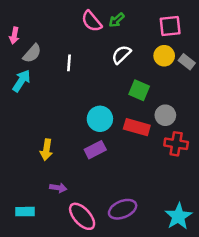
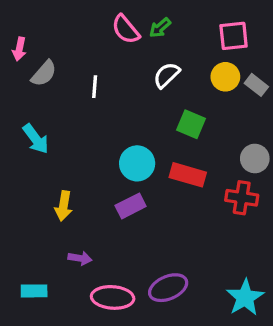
cyan arrow: (21, 81) -> (36, 139), moved, turned 110
gray circle: (165, 115) -> (255, 159), moved
pink ellipse: (82, 216) -> (113, 297), turned -44

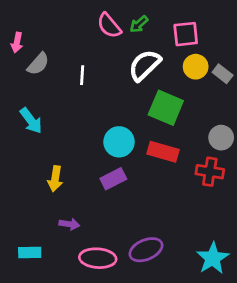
pink square: (234, 36) -> (186, 34), moved
white semicircle: (167, 75) -> (145, 65), size x1.4
green square: (191, 124) -> (166, 108), size x1.4

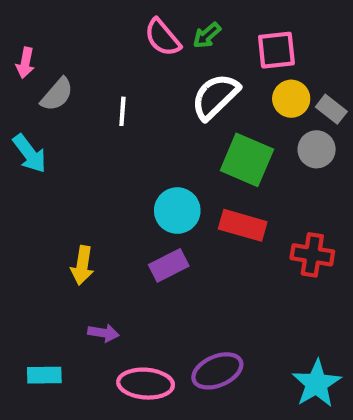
cyan arrow: (31, 121) -> (30, 154), moved
gray circle: (221, 138) -> (317, 149), moved

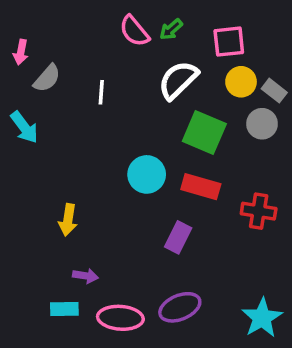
purple rectangle: (169, 265) -> (178, 237), moved, turned -36
cyan rectangle: (44, 375) -> (64, 309), moved

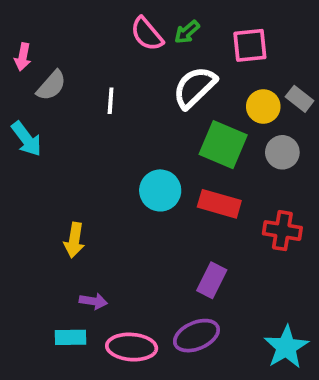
yellow circle: (241, 82) -> (263, 106), moved
gray circle: (262, 124) -> (282, 152), moved
purple rectangle: (178, 237) -> (212, 280), moved

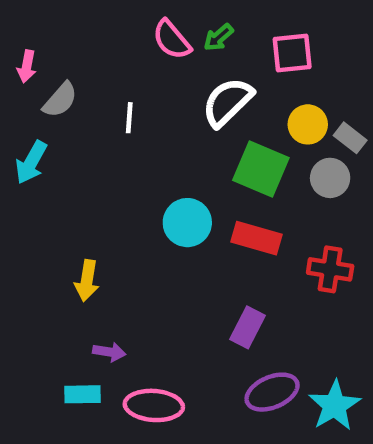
gray rectangle: (300, 99) -> (350, 138), moved
cyan arrow: (27, 139) -> (31, 162), turned 66
purple ellipse: (196, 336) -> (272, 392), moved

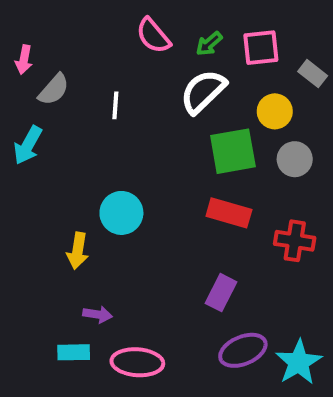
green arrow: (219, 37) -> (209, 44), moved
gray rectangle: (350, 138) -> (313, 74), moved
green square: (261, 169) -> (233, 151), turned -33
cyan circle: (187, 223) -> (121, 213), moved

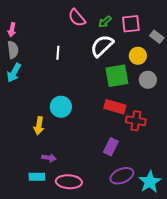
gray semicircle: (54, 89) -> (13, 50), moved, turned -48
red cross: (295, 241) -> (136, 121), moved

